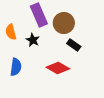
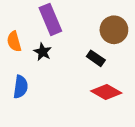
brown circle: (64, 23) -> (114, 30), moved
red diamond: (58, 68) -> (106, 92), moved

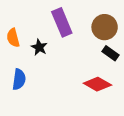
purple rectangle: (50, 19) -> (62, 22), moved
black rectangle: (96, 58) -> (111, 53), moved

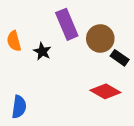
brown circle: (105, 27) -> (100, 38), moved
blue semicircle: (19, 79) -> (19, 107), moved

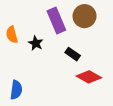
brown circle: (100, 38) -> (85, 16), moved
black rectangle: (120, 58) -> (73, 54), moved

